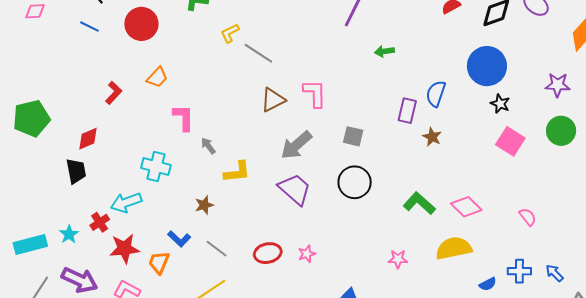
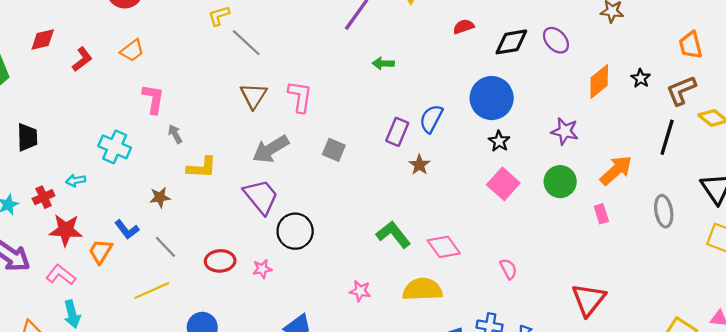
brown triangle: (273, 100) -> (254, 96), turned -40
red diamond: (88, 139) -> (43, 40), moved
black circle: (355, 182) -> (295, 231), moved
cyan arrow: (126, 202) -> (76, 180), size x0.6

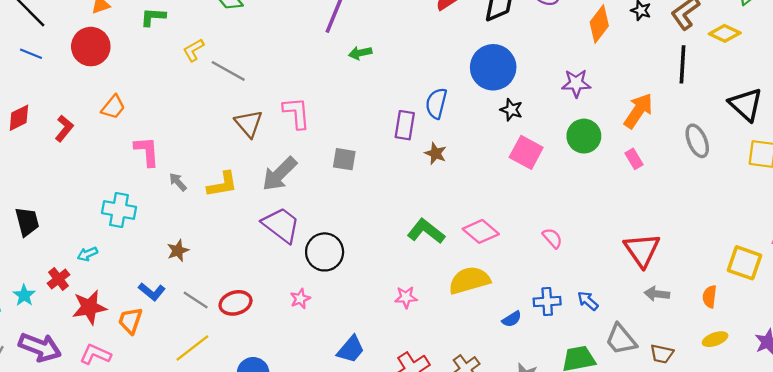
green arrow: (383, 63) -> (360, 53), moved
yellow L-shape: (202, 168) -> (222, 184), moved
red ellipse: (220, 261) -> (236, 303), moved

